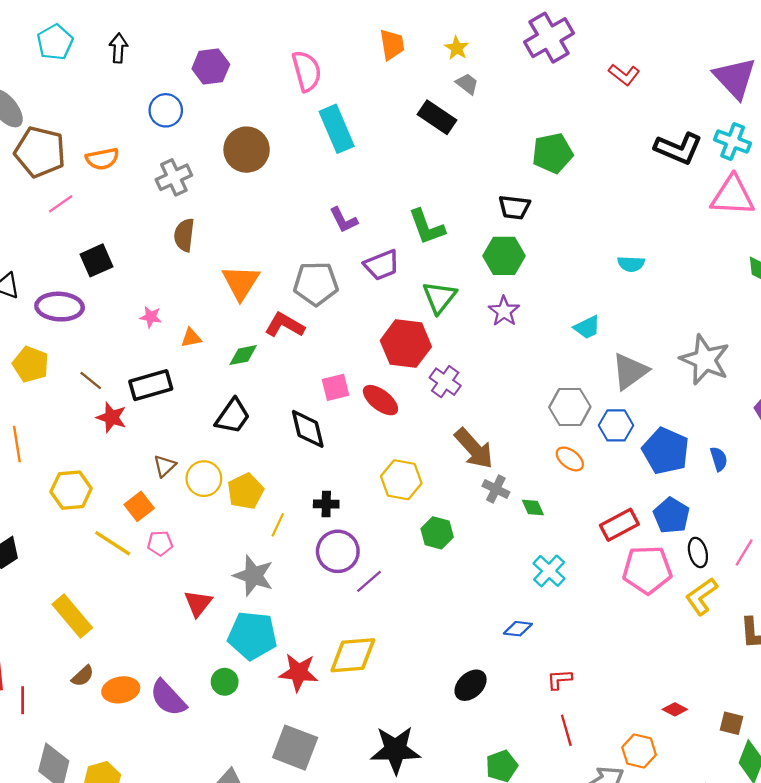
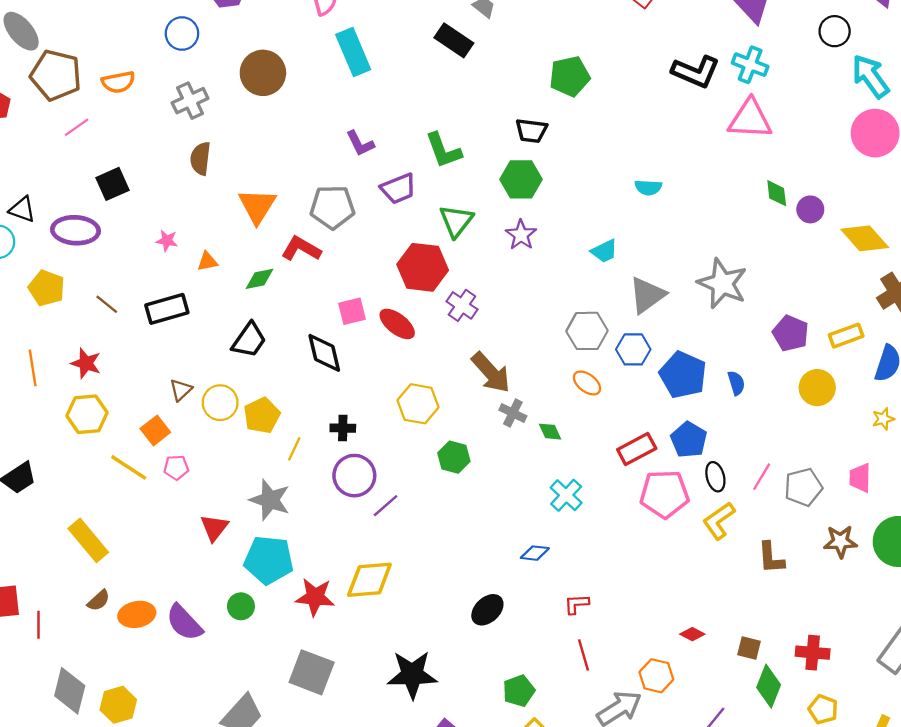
red star: (112, 417) -> (86, 363), moved

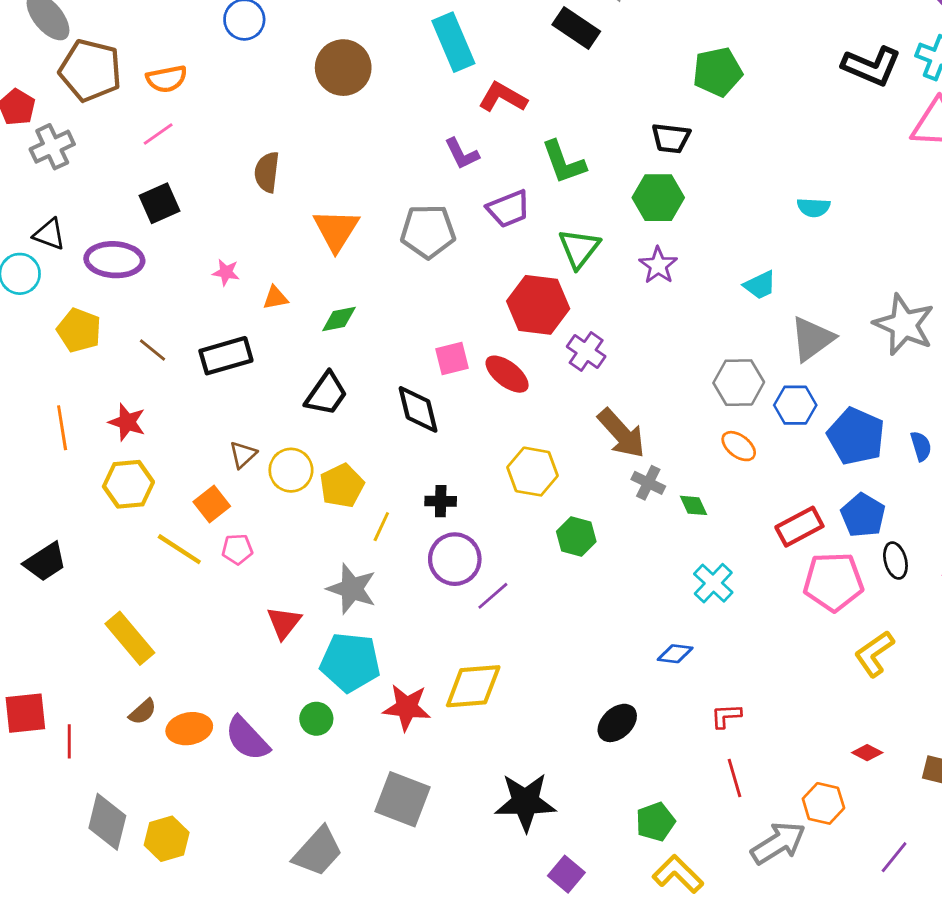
gray cross: (190, 101) -> (52, 147), moved
pink line: (77, 127) -> (158, 134), moved
red L-shape: (301, 249) -> (503, 97), moved
yellow L-shape: (719, 521) -> (874, 654), moved

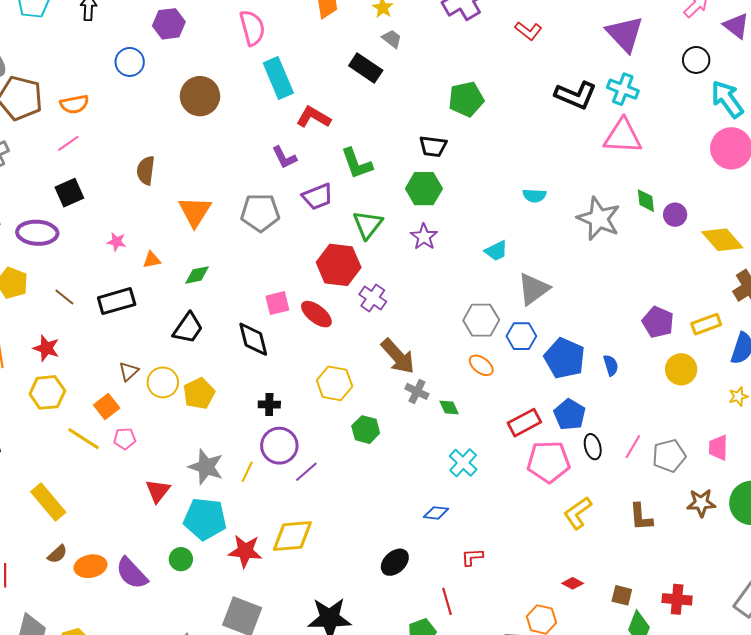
gray star: (904, 325) -> (599, 219), moved
yellow line: (381, 527) -> (247, 472), moved
red line: (734, 778) -> (447, 601), moved

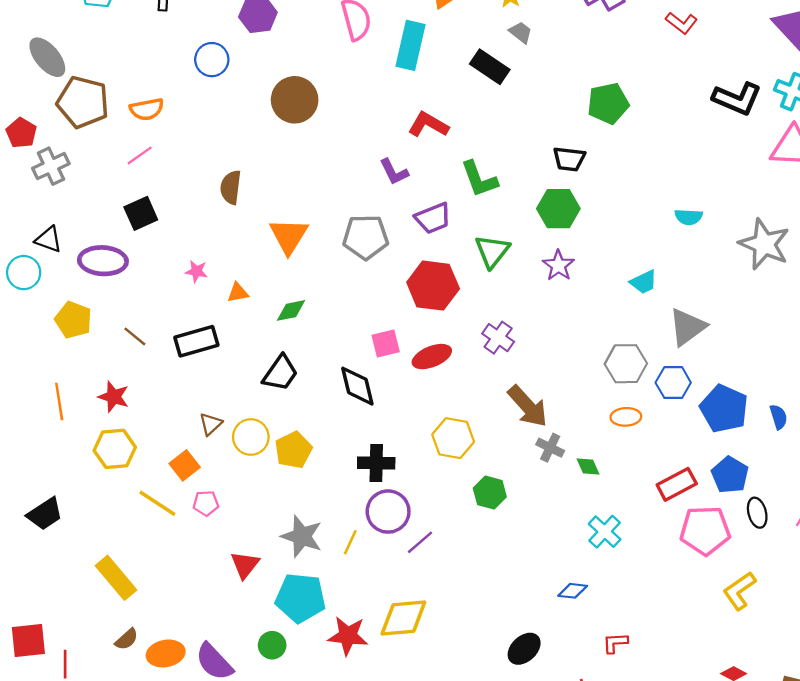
cyan rectangle: (278, 78) -> (411, 45), moved, turned 36
red hexagon: (339, 265) -> (433, 286), moved
red ellipse: (316, 314) -> (432, 357), turned -60
orange ellipse: (481, 365) -> (626, 417), turned -40
black cross: (269, 404) -> (376, 463), size x1.4

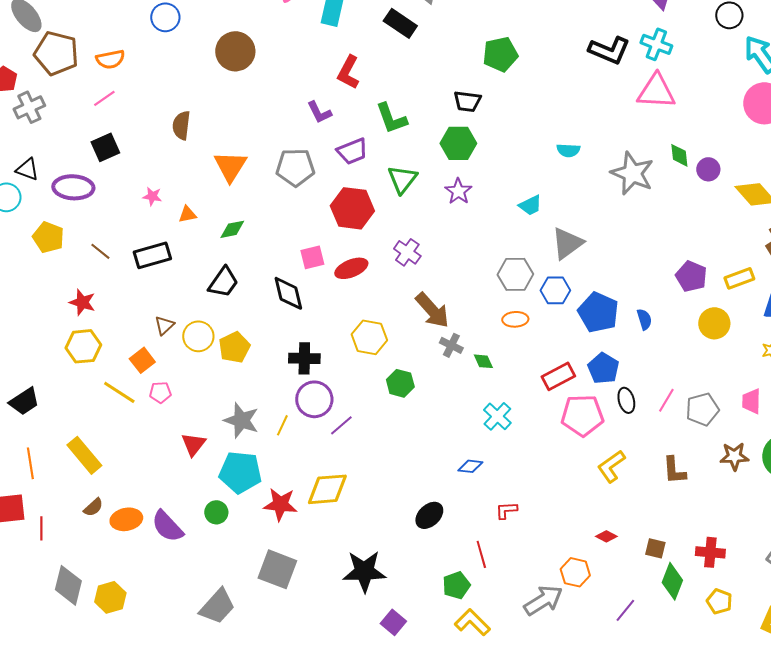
red L-shape: (428, 125) -> (348, 72), turned -92
orange line: (59, 401) -> (30, 463), moved

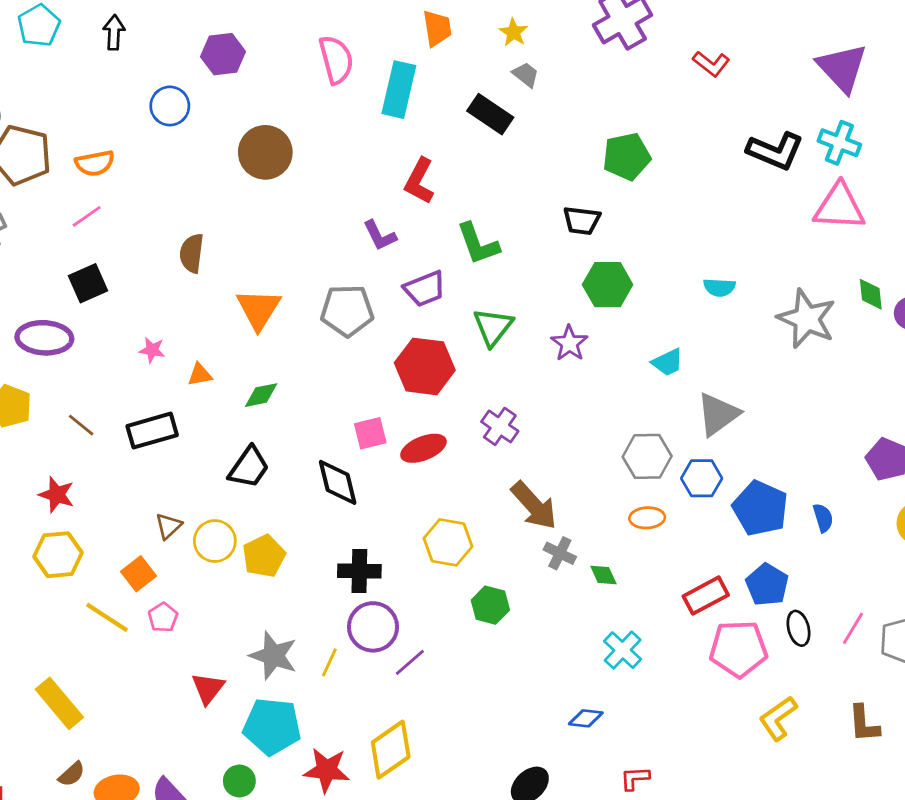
green hexagon: (458, 143) -> (608, 285), moved
pink pentagon: (160, 392) -> (163, 617), turned -30
yellow diamond: (327, 489) -> (391, 750), turned -30

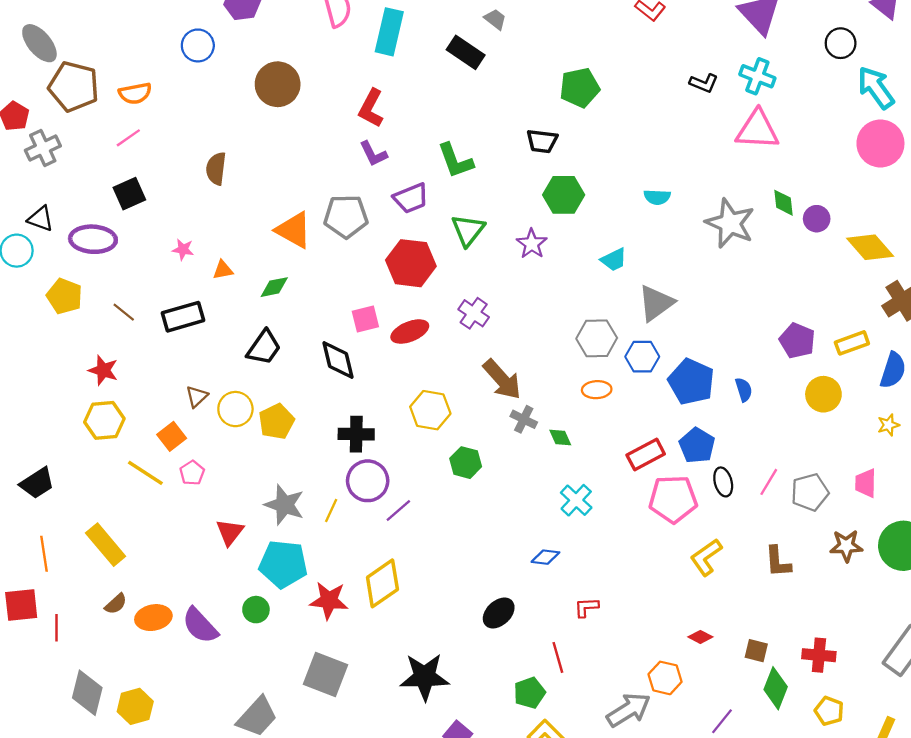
black L-shape: (775, 151) -> (704, 83), size x0.6
red L-shape: (419, 181) -> (371, 108), moved
orange triangle: (258, 309) -> (294, 230), moved, turned -33

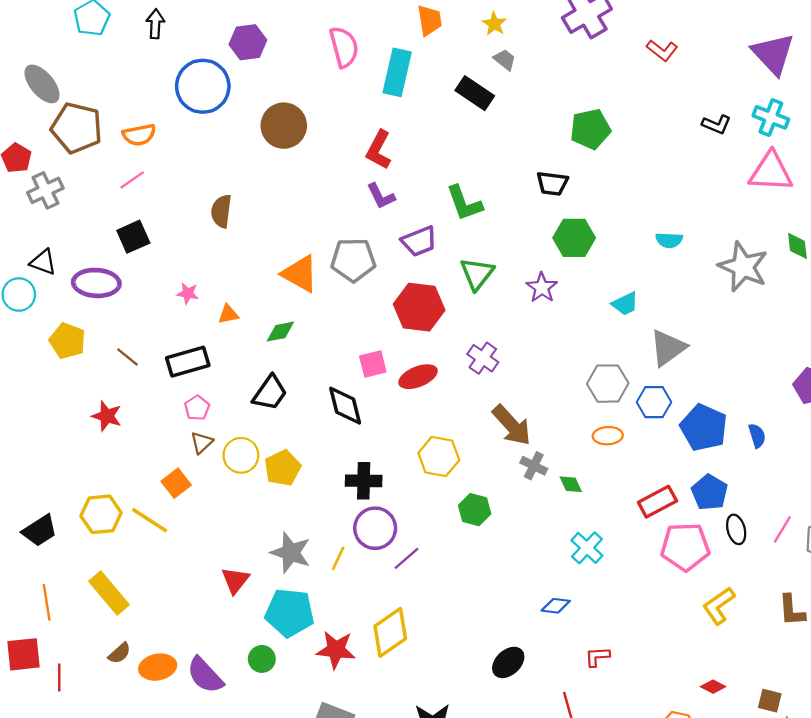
blue circle: (198, 45) -> (203, 86), size x1.6
yellow hexagon: (104, 420) -> (101, 514), moved
pink pentagon: (192, 473) -> (197, 408), moved

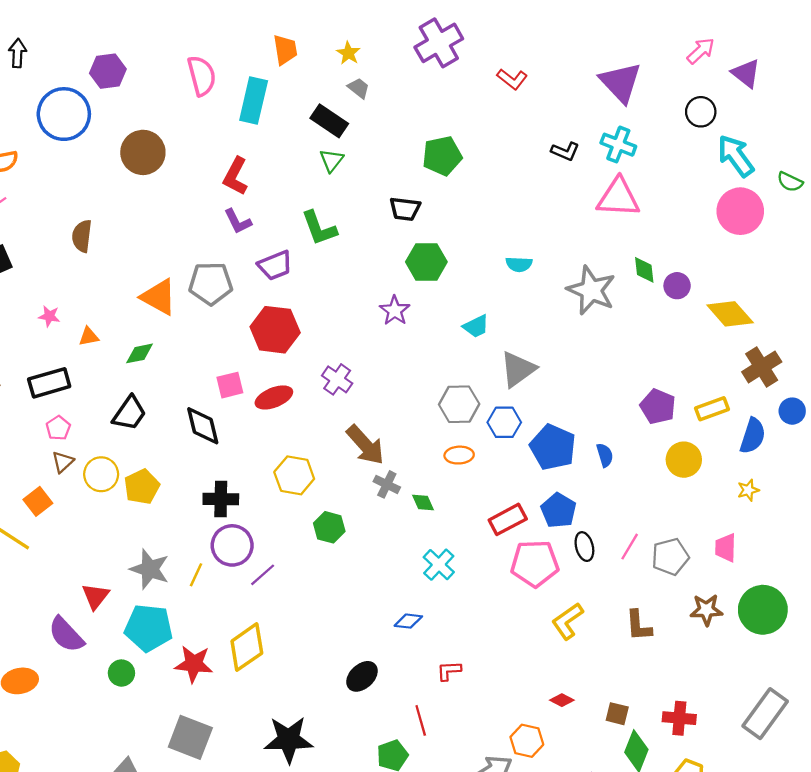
green triangle: (477, 274) -> (331, 160), moved, size x0.7
purple semicircle: (205, 675) -> (66, 635), moved

